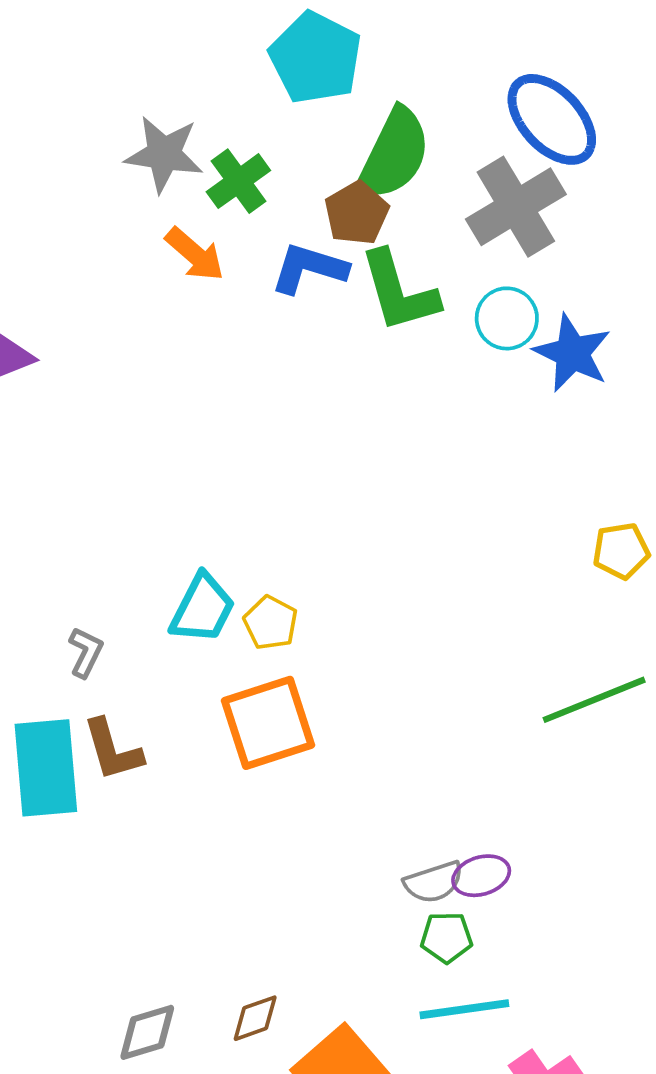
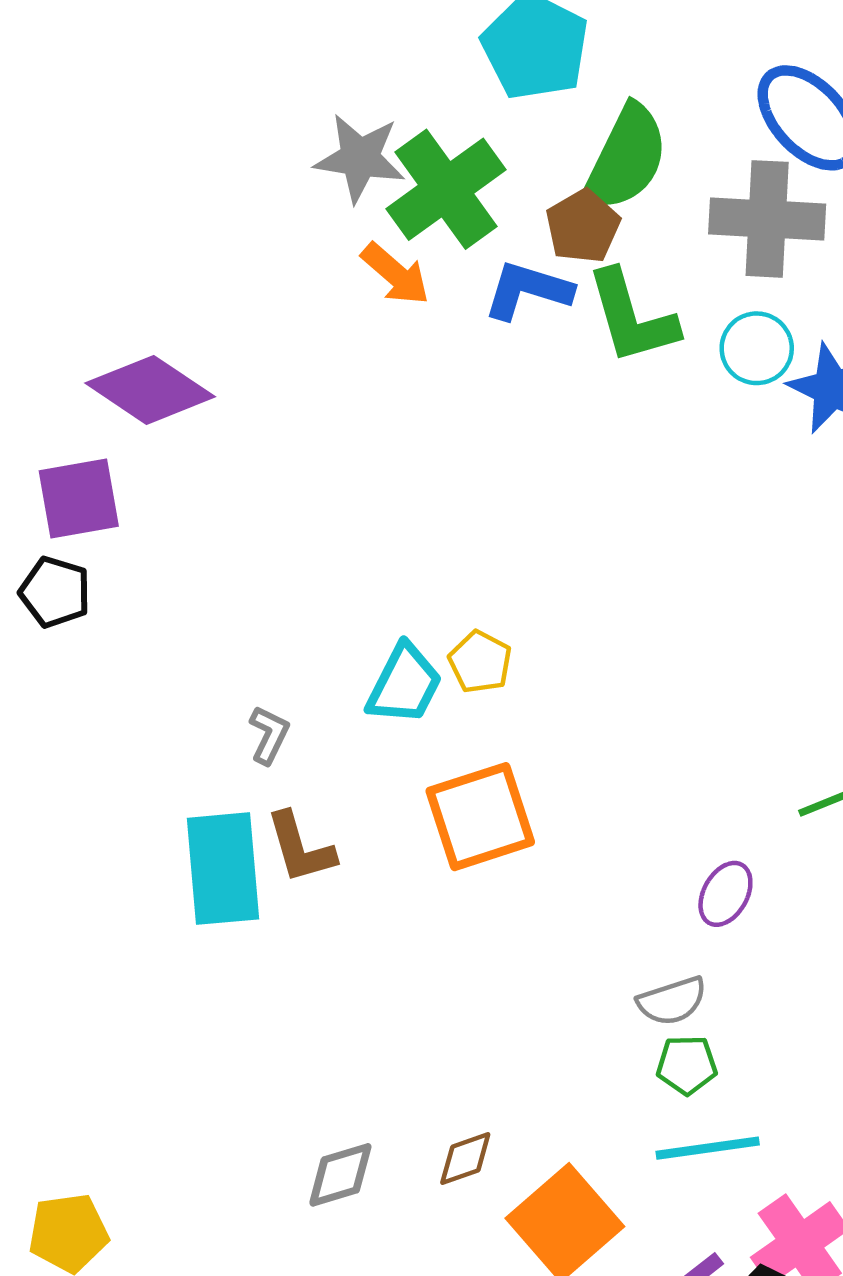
green cross: (238, 181) -> (446, 189), size x1.6
gray cross: (516, 207) -> (767, 219), turned 34
yellow pentagon: (271, 623) -> (480, 662), moved
purple ellipse: (481, 876) -> (725, 894), moved, turned -44

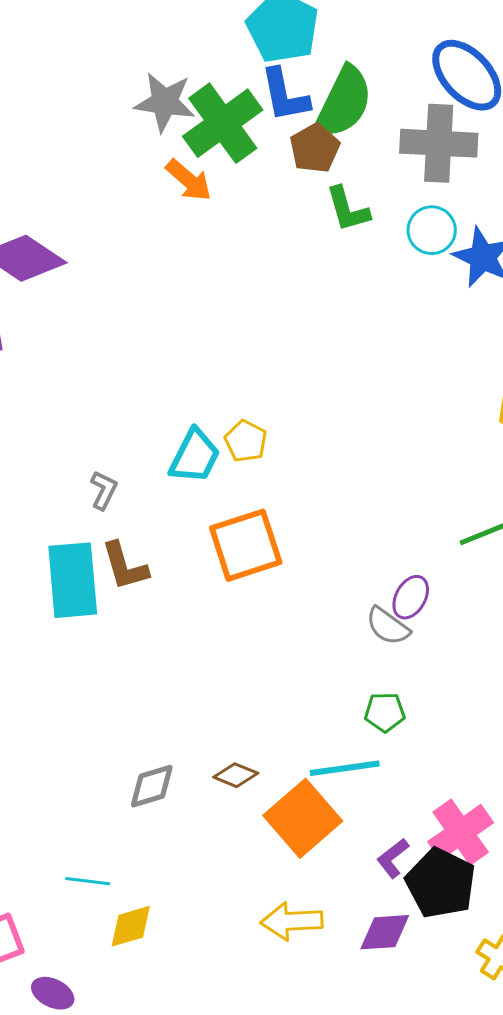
blue L-shape: (528, 290) -> (285, 95), moved, turned -118
green L-shape: (632, 317) -> (348, 209), size x0.7
gray semicircle: (672, 1001) -> (388, 626), moved, turned 54
cyan line: (708, 1148) -> (345, 768), moved
brown diamond: (465, 1159) -> (236, 775), turned 42

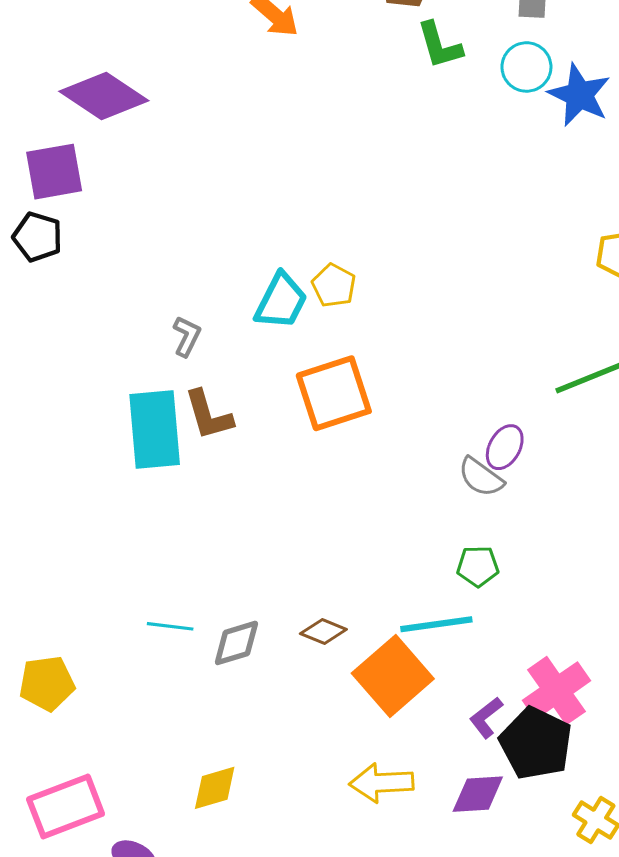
cyan line: (88, 881) -> (170, 626), moved

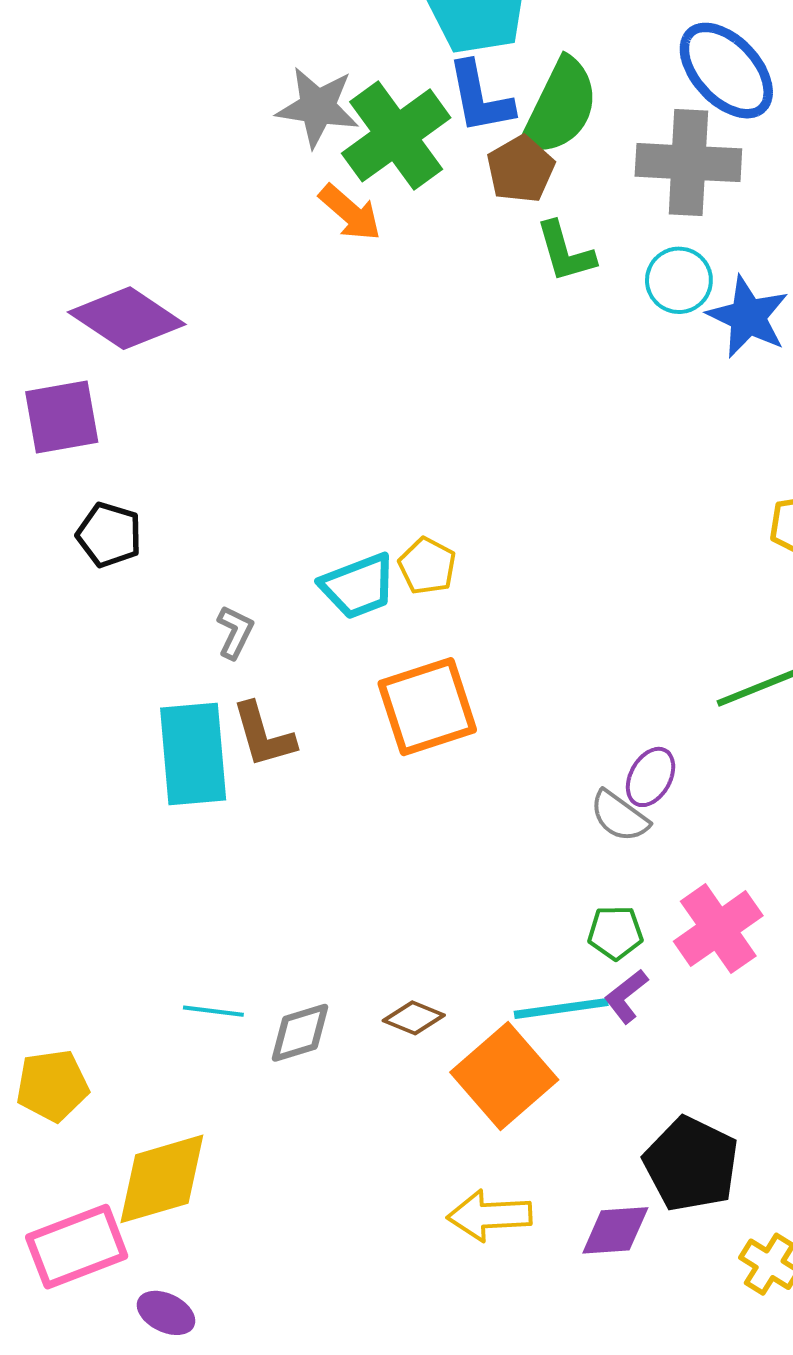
black pentagon: (38, 237) -> (109, 535), moved
cyan trapezoid: (281, 301) -> (358, 586), turned 42
pink cross: (557, 691) -> (718, 929), moved
purple L-shape: (486, 717) -> (626, 996), moved
yellow diamond: (215, 788) -> (162, 1179), moved, size x1.6

